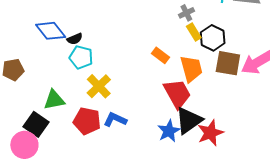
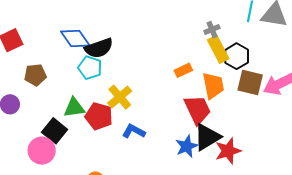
yellow rectangle: (194, 32) -> (218, 49), size x1.5
black semicircle: (75, 39) -> (99, 48), size x1.8
orange rectangle: (160, 55) -> (183, 70), turned -66
cyan pentagon: (81, 57) -> (90, 68), moved
red pentagon: (87, 121) -> (99, 116), moved

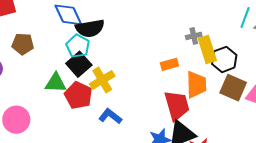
gray cross: (212, 30) -> (194, 36), moved
black square: (55, 131) -> (79, 64), moved

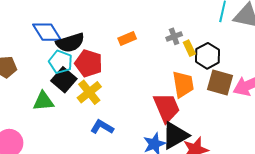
yellow rectangle: (207, 49) -> (189, 48), size x0.6
orange rectangle: (169, 64) -> (127, 38), moved
red pentagon: (78, 95) -> (89, 63), moved

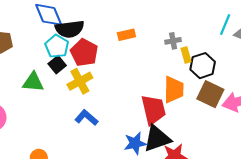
black square: (64, 80) -> (57, 65), size x0.7

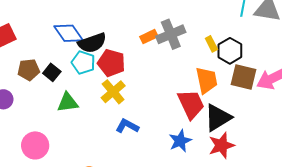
gray cross: (173, 41) -> (171, 34), moved, size x1.8
black square: (57, 65) -> (52, 72), moved
black triangle: (157, 139) -> (218, 118), moved

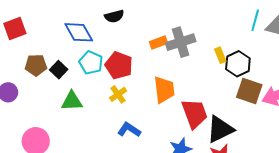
black semicircle: (92, 43) -> (114, 16), moved, size x0.7
orange trapezoid: (207, 80) -> (164, 90), moved
yellow cross: (113, 92) -> (118, 94), size x0.7

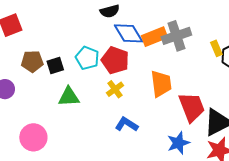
blue diamond: (79, 32) -> (129, 33), moved
orange rectangle: (159, 43) -> (154, 37), size x1.4
black square: (59, 70) -> (55, 66), turned 30

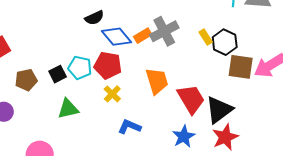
orange rectangle: (154, 37) -> (143, 36), size x0.7
black square: (55, 66) -> (58, 74), moved

